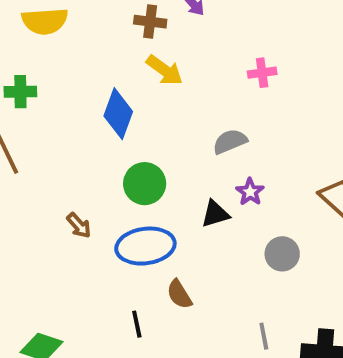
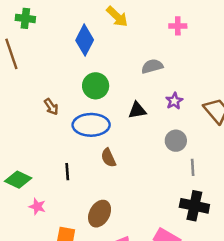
purple star: (250, 192) -> (174, 101), moved
black line: (137, 324) -> (67, 172), moved
gray line: (264, 336) -> (193, 167), moved

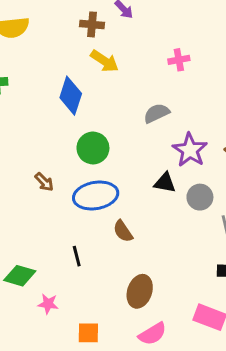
purple star: (174, 101) -> (190, 150), size x1.6
black triangle: (137, 110) -> (165, 183), moved, turned 30
brown ellipse: (100, 214) -> (140, 291), moved

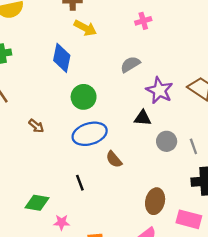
brown arrow: (44, 182) -> (36, 126), moved
gray circle: (200, 197) -> (167, 141), moved
brown ellipse: (140, 291) -> (155, 201), moved

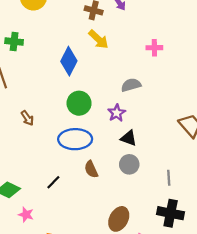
purple star: (159, 90) -> (117, 113), moved, size x0.7
gray circle: (167, 141) -> (129, 164), moved
black line: (80, 183) -> (53, 182), turned 49

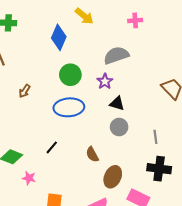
gray semicircle: (131, 85) -> (116, 55), size x1.4
brown arrow: (27, 118) -> (25, 91), turned 72
brown semicircle: (91, 169) -> (92, 154), moved

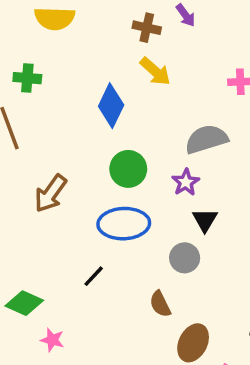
brown arrow: (25, 91) -> (51, 193), size x1.6
black triangle: (117, 103) -> (205, 220), turned 42
gray circle: (119, 127) -> (185, 258), moved
black line: (52, 147) -> (94, 276), moved

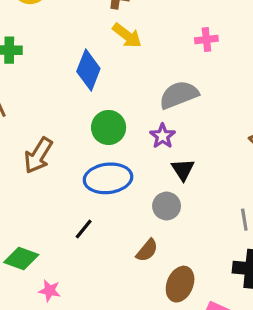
brown semicircle: (160, 304) -> (147, 250), turned -110

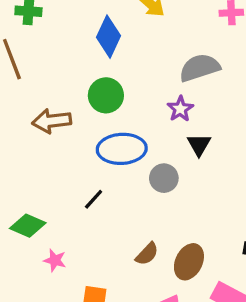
green circle: (109, 127) -> (106, 95), moved
brown arrow: (38, 155) -> (52, 121), turned 48
gray circle: (167, 206) -> (164, 178), moved
brown semicircle: (147, 250) -> (147, 254), moved

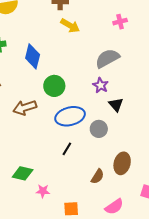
blue diamond: (108, 37) -> (33, 56), moved
black line: (94, 199) -> (67, 149), moved
brown ellipse: (189, 262) -> (122, 163), moved

